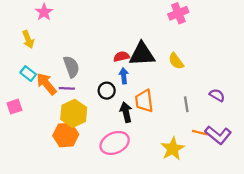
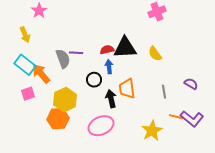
cyan rectangle: (28, 74) -> (25, 65), size x1.5
purple line: (67, 88) -> (76, 53), moved
pink square: (14, 107) -> (28, 94), moved

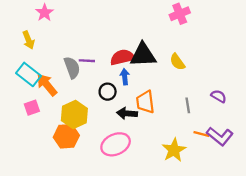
red semicircle: (107, 50) -> (122, 57), size x1.5
black arrow: (111, 99) -> (127, 113), turned -72

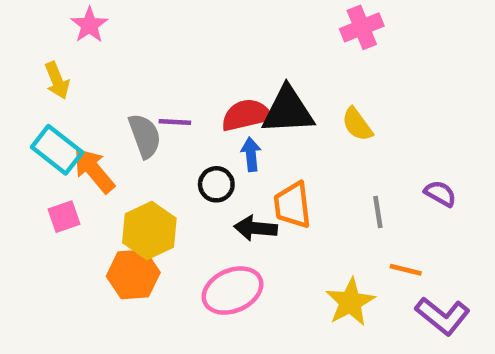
purple L-shape: (220, 136) -> (443, 316), moved

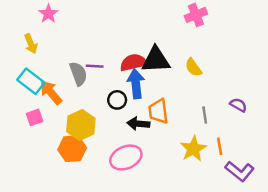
blue arrow: (251, 154) -> (136, 84), size x1.6
orange line: (406, 270) -> (220, 146), turned 66
yellow star: (350, 302) -> (193, 149), moved

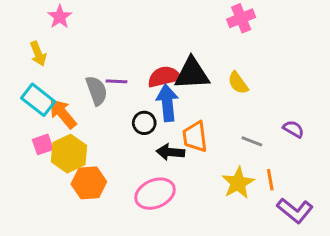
gray line: (205, 115) -> (252, 141), turned -60
yellow hexagon: (81, 125) -> (69, 154), moved

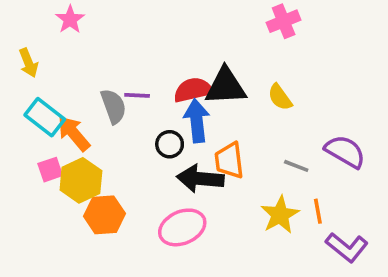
yellow arrow: (38, 54) -> (28, 63), moved
purple semicircle: (293, 129) -> (345, 151), size x1.6
black arrow: (170, 152) -> (200, 179), size x1.4

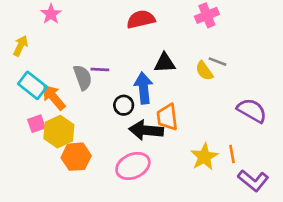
yellow arrow: (28, 63) -> (21, 46), turned -132
black triangle: (226, 86) -> (165, 63), size x0.7
red semicircle: (193, 90) -> (141, 19), moved
gray line: (296, 166) -> (217, 62), moved

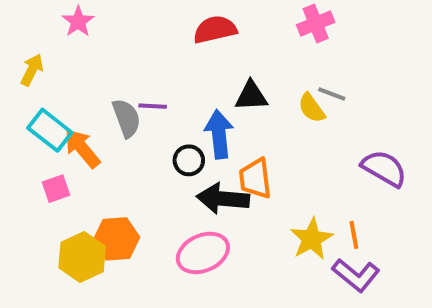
yellow hexagon: (59, 132) -> (82, 257), moved
purple L-shape: (253, 181) -> (356, 275), moved

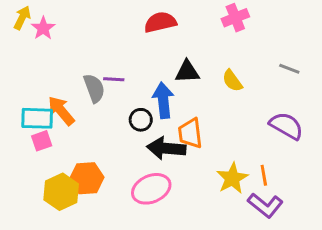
pink star: (78, 21) -> (43, 28), moved
yellow arrow: (32, 70) -> (22, 18), moved
gray line: (332, 94) -> (289, 69), moved
cyan rectangle: (50, 130) -> (37, 118), moved, turned -36

